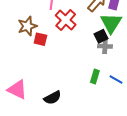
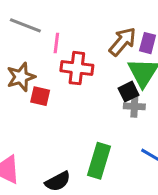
red cross: (66, 20) -> (77, 68), turned -35
green rectangle: (95, 76) -> (99, 161), moved, size x1.6

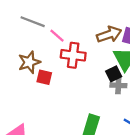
brown arrow: (123, 42) -> (109, 34), turned 30
pink line: (56, 43) -> (57, 36), turned -56

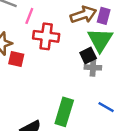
pink line: (57, 36) -> (29, 16), turned 70

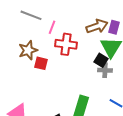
black square: (88, 55) -> (101, 60), turned -32

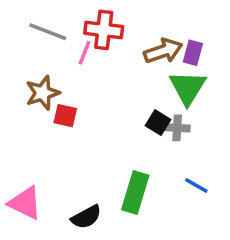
red cross: (66, 44) -> (104, 30), moved
black square: (101, 60) -> (158, 123), moved

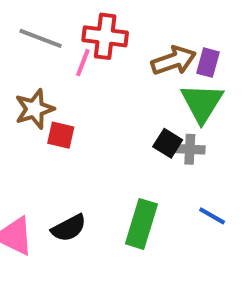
black semicircle: (86, 217) -> (69, 228), moved

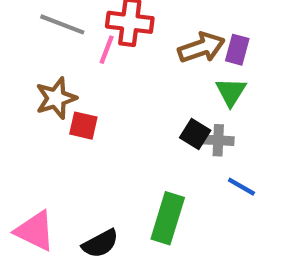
green triangle: (202, 103) -> (231, 92), size x0.7
blue line: (212, 216) -> (241, 187), moved
black semicircle: (69, 228) -> (100, 244), moved

